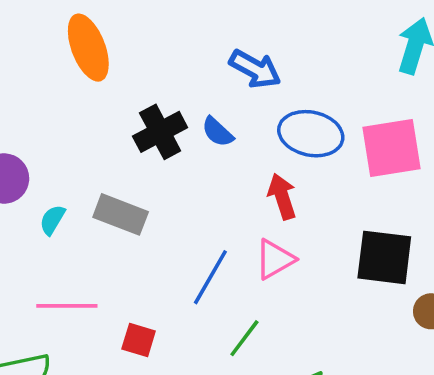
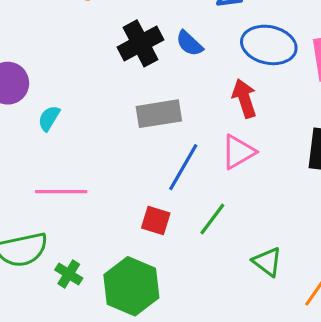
gray rectangle: (121, 214) -> (159, 114), moved, turned -30
red square: (139, 340) -> (156, 221), moved

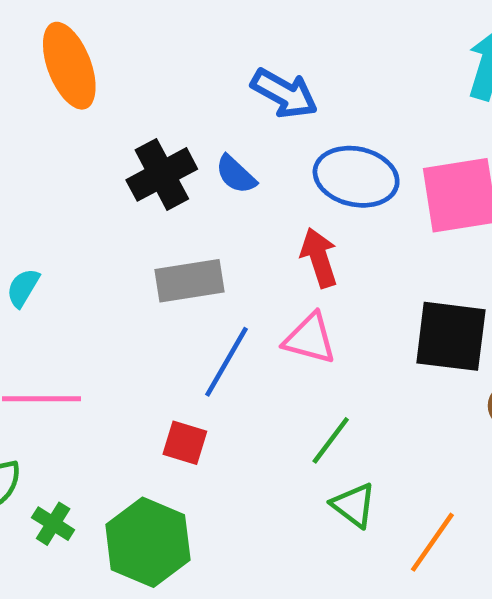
pink triangle: (238, 152) -> (310, 339), turned 45
green line: (212, 219) -> (331, 440), moved

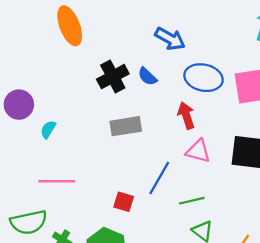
pink triangle: (310, 339) -> (198, 151), moved
blue line: (227, 362) -> (159, 178), moved
green line: (331, 440) -> (192, 201), turned 40

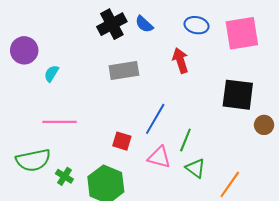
blue ellipse: (204, 78) -> (197, 25), size x0.7
pink triangle: (198, 151) -> (159, 157), moved
green line: (192, 201) -> (185, 140), turned -55

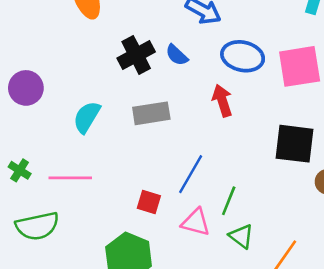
blue ellipse: (197, 25) -> (243, 56), size x1.4
cyan semicircle: (51, 74) -> (87, 117), moved, size x1.5
green cross: (64, 176) -> (20, 170), moved

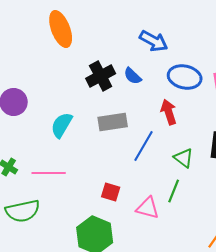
blue line: (191, 174) -> (144, 146), moved
green triangle: (241, 236) -> (184, 158), moved

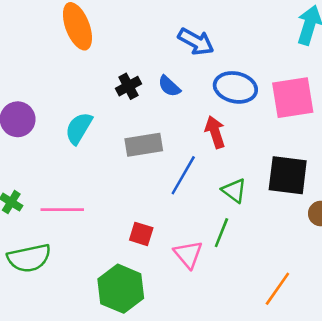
black cross: (101, 76) -> (128, 86), size x0.7
cyan semicircle: (62, 125) -> (79, 128), moved
pink triangle: (148, 208) -> (188, 254), turned 35

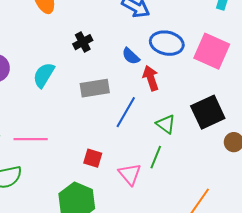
blue semicircle: (169, 86) -> (131, 56), moved
pink square: (293, 98) -> (212, 51), turned 33
black square: (288, 175) -> (208, 112), turned -32

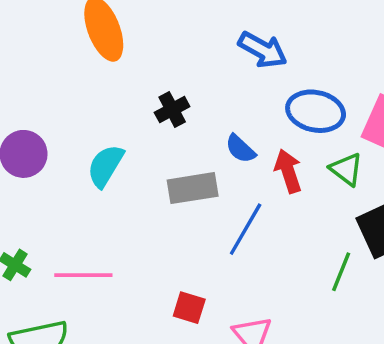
blue semicircle: (131, 56) -> (240, 149), moved
green triangle: (166, 124) -> (346, 169), moved
green line: (156, 157) -> (341, 272), moved

